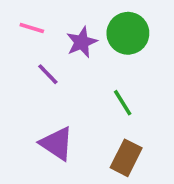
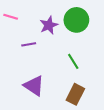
pink line: (32, 28) -> (11, 17), moved
purple line: (48, 74) -> (29, 44), turned -56

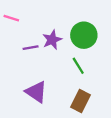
green circle: (76, 20) -> (84, 35), moved
purple star: (49, 25) -> (52, 40), moved

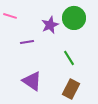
green circle: (84, 35) -> (74, 18), moved
purple star: (52, 40) -> (50, 25), moved

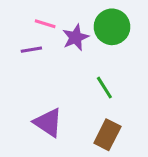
pink line: (10, 16) -> (45, 24), moved
purple line: (27, 42) -> (31, 50), moved

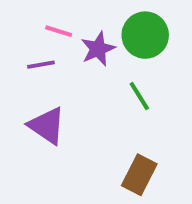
green line: (104, 88) -> (139, 96), moved
purple triangle: (48, 123) -> (47, 126), moved

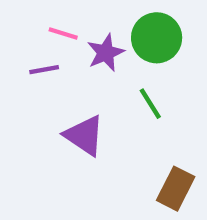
purple triangle: (47, 126) -> (84, 135), moved
brown rectangle: (139, 175) -> (176, 189), moved

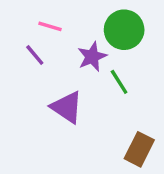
purple star: (106, 53) -> (92, 57), moved
purple line: (44, 70) -> (35, 55), turned 60

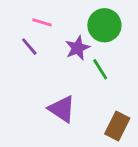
purple triangle: (67, 107) -> (62, 109), moved

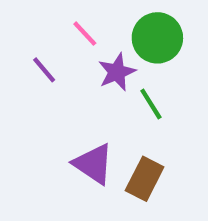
pink line: (42, 22) -> (85, 34), moved, turned 30
brown rectangle: (117, 126) -> (145, 179), moved

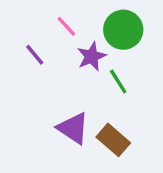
brown rectangle: (145, 179) -> (113, 140), turned -76

